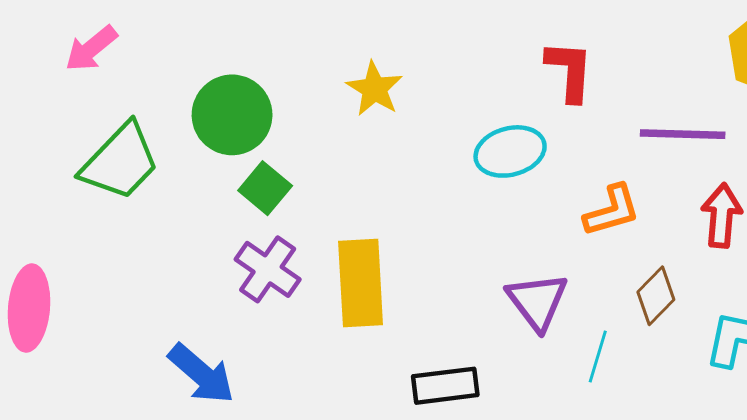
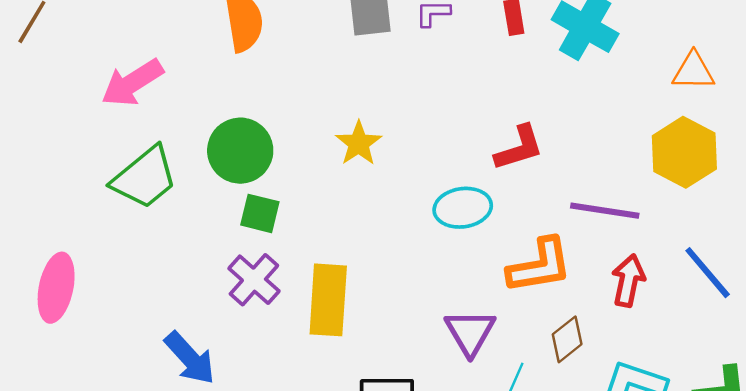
pink arrow: (91, 48) -> (132, 83), size x1.4
red L-shape: (570, 71) -> (519, 148), turned 62
green square: (265, 188) -> (260, 213), turned -33
orange L-shape: (612, 211) -> (540, 266), size x1.4

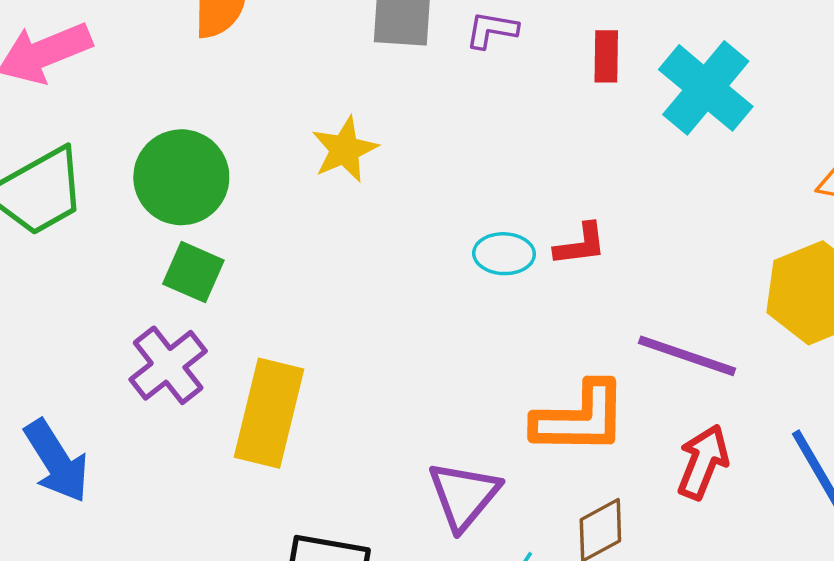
yellow star: (359, 143) -> (345, 149), moved
red L-shape: (519, 148) -> (580, 244), size x0.7
cyan ellipse: (463, 208) -> (504, 254), moved, size x0.7

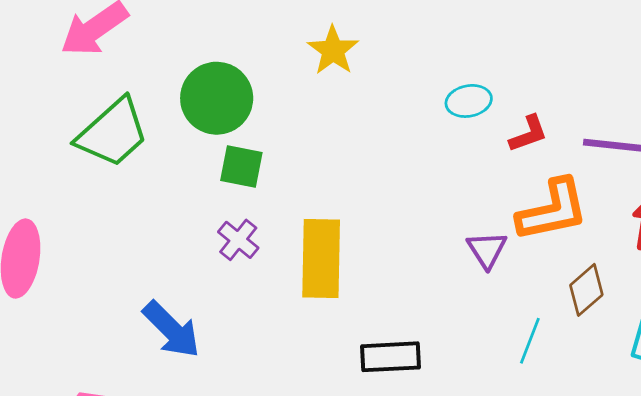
red L-shape: (580, 244) -> (528, 134), moved
purple cross: (168, 365) -> (238, 240), size x0.7
purple triangle: (464, 495) -> (487, 250), moved, size x0.7

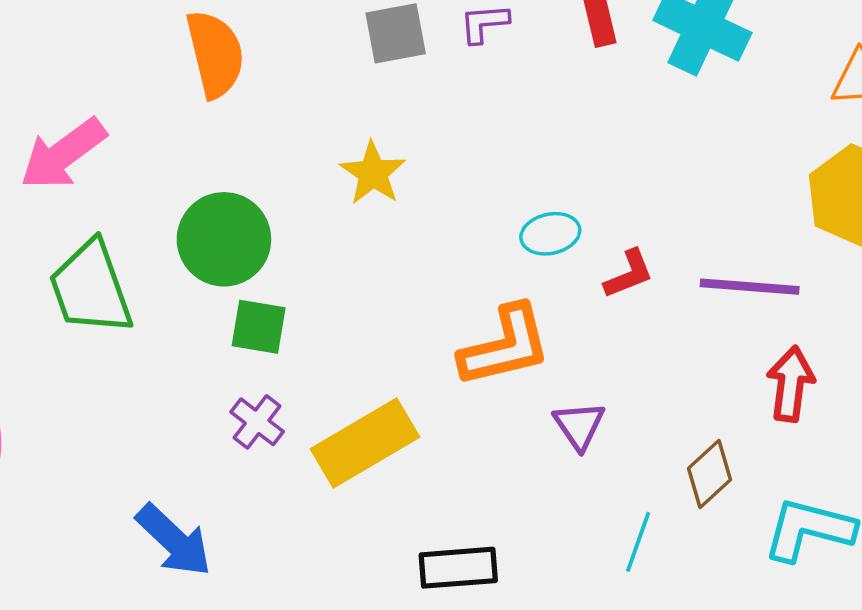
green trapezoid: (113, 133) -> (91, 288), turned 114
orange L-shape: (553, 210) -> (505, 346), moved
yellow rectangle: (321, 258) -> (365, 443), turned 60

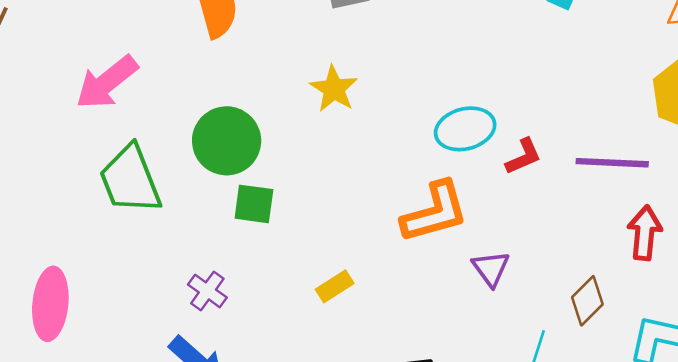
cyan ellipse: (550, 234) -> (465, 129), size x1.4
purple cross: (257, 422) -> (207, 291), moved
yellow rectangle: (365, 443) -> (335, 286), size x0.5

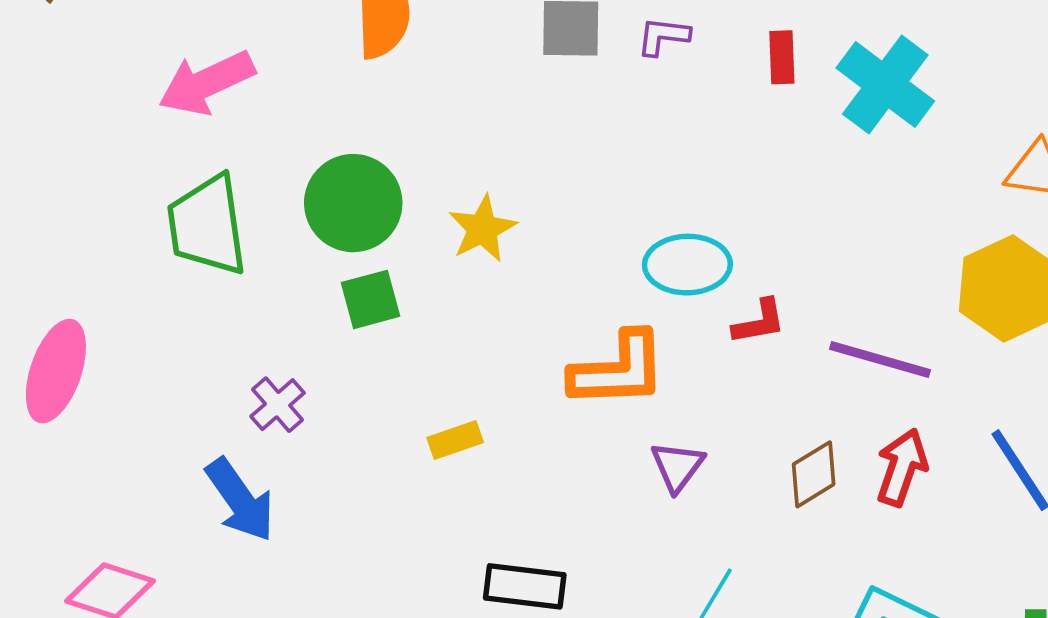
yellow star: (334, 89) -> (482, 229), moved
green square: (254, 204) -> (370, 299), turned -36
brown diamond: (587, 301) -> (814, 474), moved

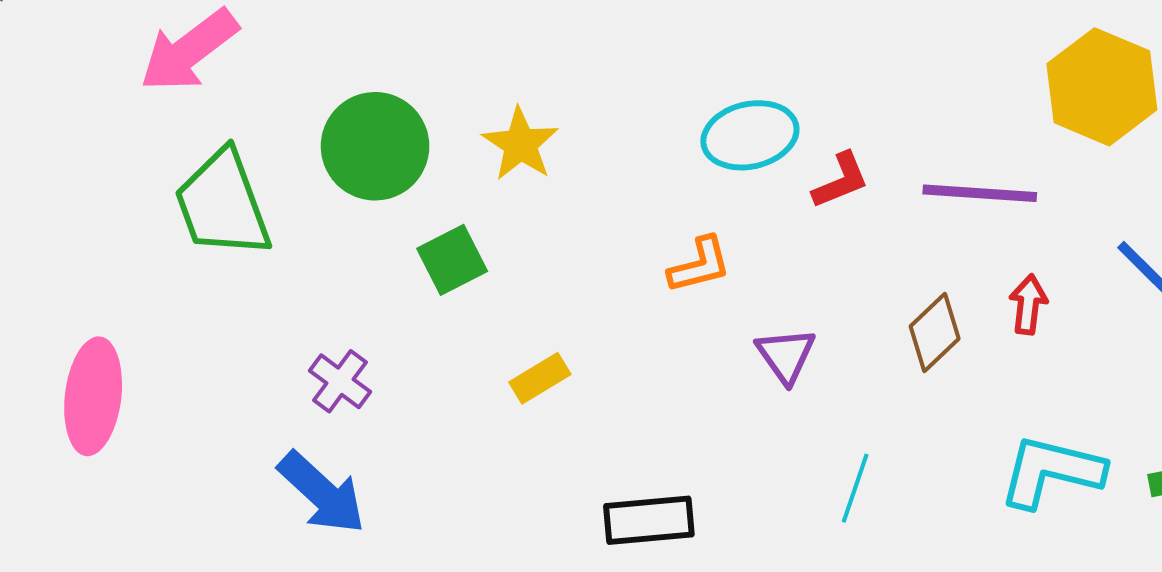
green square: (370, 299) -> (452, 260), moved
orange L-shape: (618, 370) -> (700, 265), size x0.6
red arrow: (902, 467) -> (1028, 304), size x0.7

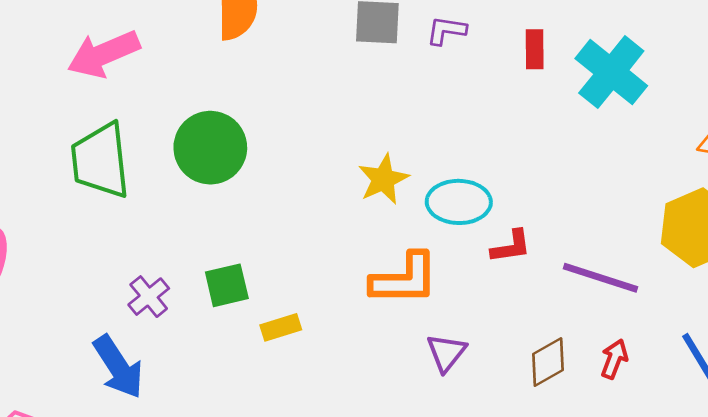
yellow star: (520, 144) -> (383, 179), moved
green square: (452, 260) -> (227, 285), moved
orange L-shape: (700, 265) -> (404, 279), size x1.6

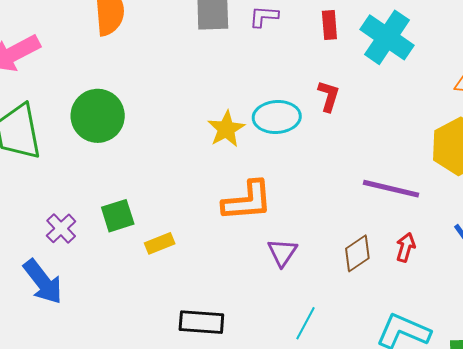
cyan ellipse: (459, 202) -> (277, 117), moved
red L-shape: (511, 247) -> (329, 96), moved, turned -60

